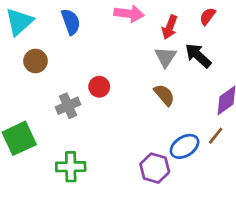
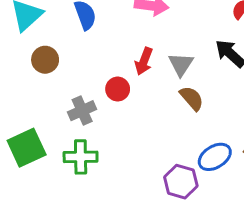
red arrow: (170, 27) -> (144, 61), moved
gray triangle: (166, 57) -> (181, 64), moved
green cross: (71, 167) -> (81, 157), moved

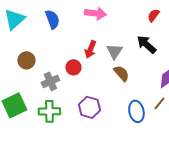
brown circle: (45, 60) -> (26, 60), moved
blue ellipse: (215, 157) -> (136, 111), turned -70
purple hexagon: (181, 182) -> (89, 107), moved

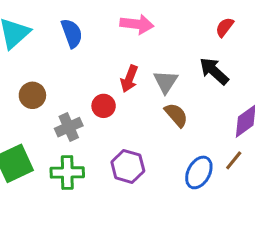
blue ellipse: (136, 111) -> (199, 172), turned 40

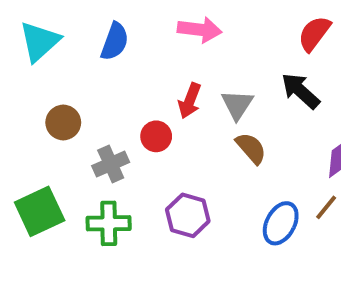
red semicircle: (225, 27) -> (314, 34), size x1.4
blue semicircle: (72, 33) -> (115, 41), turned 40

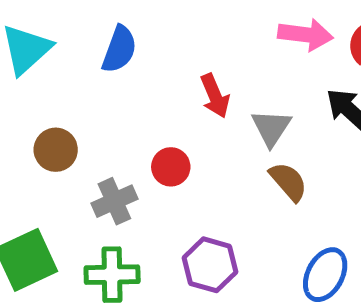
pink arrow: (200, 30) -> (306, 35), moved
red arrow: (190, 101) -> (215, 96), moved, turned -44

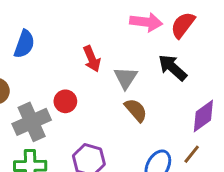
blue semicircle: (119, 49) -> (24, 44), moved
gray cross: (114, 201) -> (32, 122), size x1.4

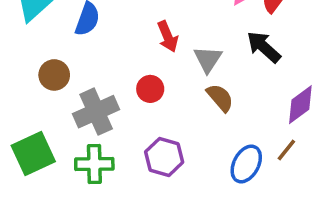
red circle: (65, 101) -> (150, 89), moved

